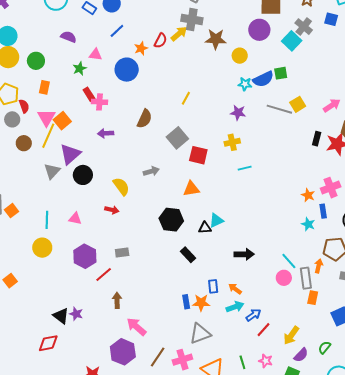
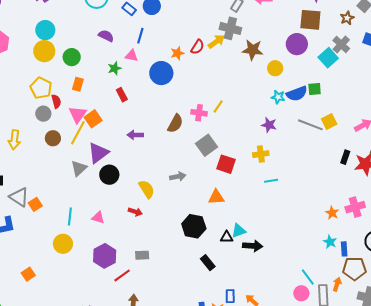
blue line: (117, 31) -> (140, 36), moved, turned -35
pink cross: (100, 102) -> (199, 113), moved
blue rectangle: (323, 211) -> (344, 249), moved
black arrow: (244, 254) -> (253, 246), moved

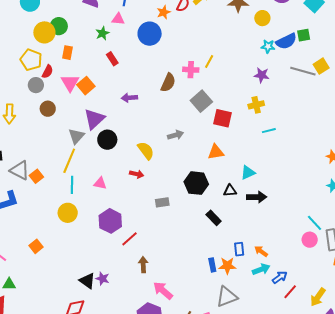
yellow circle: (44, 51) -> (44, 32), moved
red semicircle: (56, 101) -> (48, 72), turned 48
yellow line: (78, 133) -> (69, 161), moved
cyan triangle: (239, 231) -> (248, 173), moved
gray rectangle: (142, 255) -> (162, 202), moved

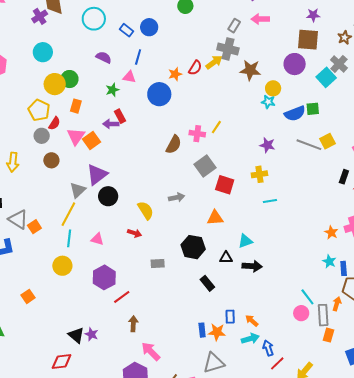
cyan star: (268, 46) -> (268, 102), moved
purple arrow: (129, 98) -> (111, 124), moved
blue arrow: (280, 277) -> (268, 348), turned -77

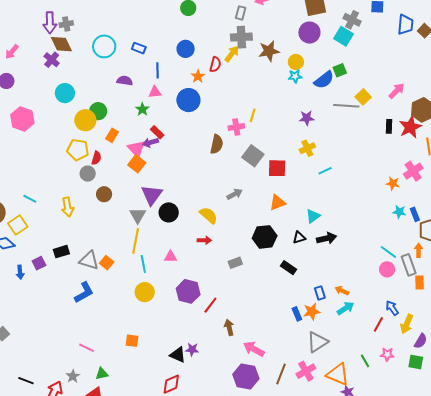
blue circle: (149, 27) -> (186, 49), moved
orange rectangle: (76, 106) -> (112, 135), turned 32
pink triangle: (76, 136) -> (136, 149), moved
orange square: (28, 296) -> (132, 341), moved, turned -32
blue arrow: (268, 348) -> (392, 308), moved

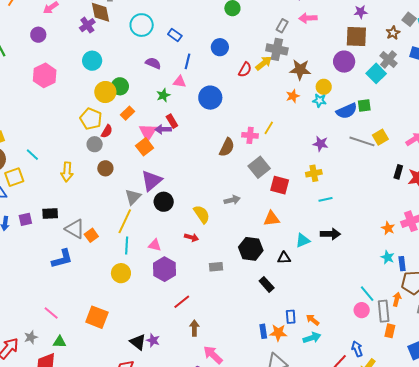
orange star: (198, 76) -> (293, 96), moved
black arrow: (327, 238) -> (330, 234), moved
purple hexagon: (188, 291) -> (165, 269), moved
orange square: (132, 341) -> (97, 317), size x1.6

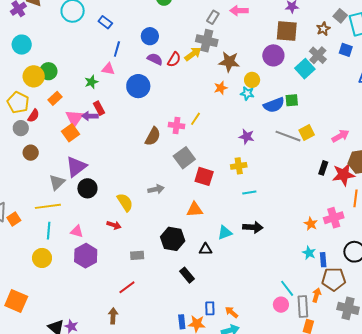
purple semicircle: (153, 63) -> (155, 59), moved
yellow line: (125, 221) -> (48, 206), turned 55
red line: (182, 302) -> (127, 287), moved

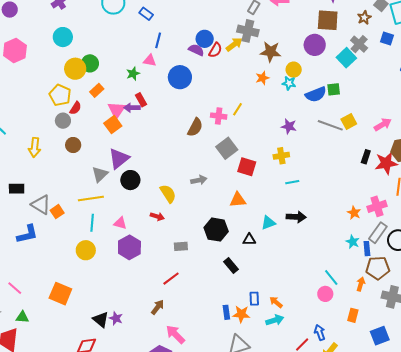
blue circle: (150, 36) -> (205, 39), moved
gray rectangle: (303, 306) -> (378, 233), moved, turned 40
brown arrow: (113, 316) -> (158, 307), turned 35

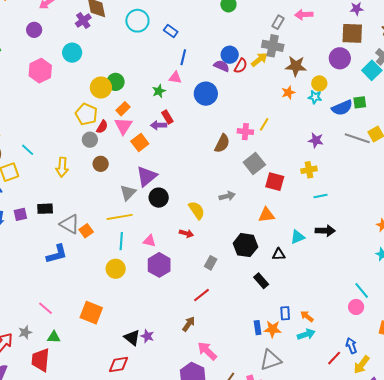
cyan circle: (63, 37) -> (72, 53), moved
pink triangle: (117, 110) -> (123, 126), moved
gray rectangle: (181, 246) -> (211, 263), turned -56

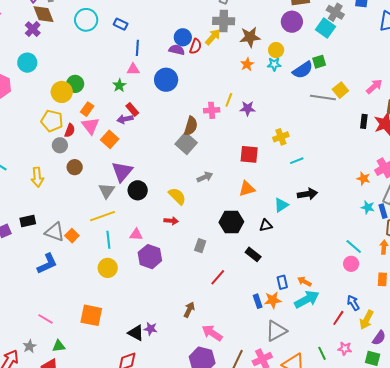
purple star: (316, 140) -> (248, 108), moved
gray square: (254, 164) -> (186, 143), moved
red line: (201, 295) -> (218, 277), moved
cyan arrow: (306, 334) -> (307, 299), size x1.4

